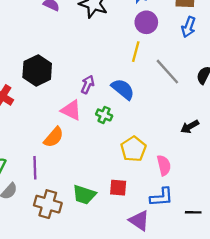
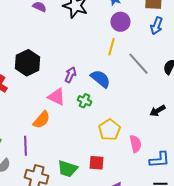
blue L-shape: (162, 197) -> (159, 160), moved

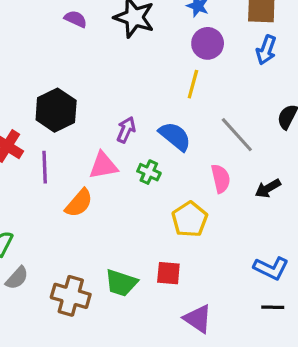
gray line: (138, 64) -> (237, 135), moved
pink triangle: (56, 97) -> (103, 166), turned -36
pink semicircle: (135, 144) -> (221, 179), moved
purple line: (25, 146) -> (45, 167), moved
blue L-shape: (159, 160) -> (271, 268), turned 30

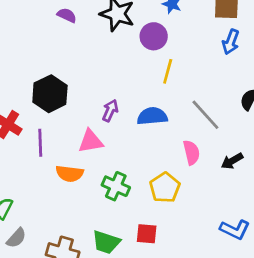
purple circle: (208, 43) -> (154, 36), moved
blue semicircle: (175, 136) -> (152, 116), turned -44
green cross: (149, 172) -> (116, 186), moved, size x1.4
orange semicircle: (79, 203) -> (70, 174), turned 56

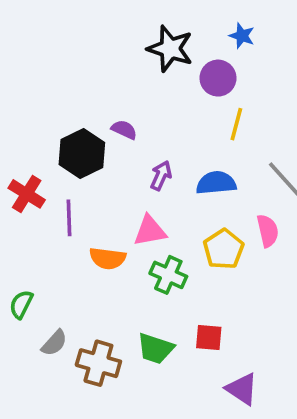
purple semicircle: (67, 15) -> (124, 130), moved
pink triangle: (91, 141) -> (150, 231), moved
yellow pentagon: (165, 188) -> (224, 249), moved
gray semicircle: (16, 238) -> (54, 343), moved

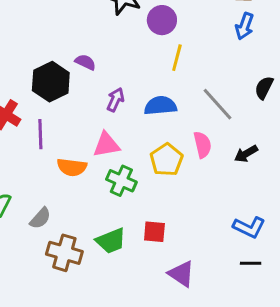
gray semicircle: (54, 343) -> (40, 218), moved
green trapezoid: (155, 348) -> (111, 241), turned -40

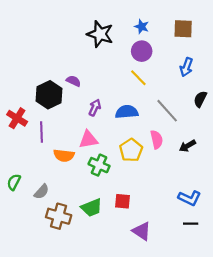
purple circle: (162, 20) -> (142, 51), moved
blue arrow: (245, 26) -> (186, 67), moved
yellow line: (177, 58) -> (138, 78), turned -60

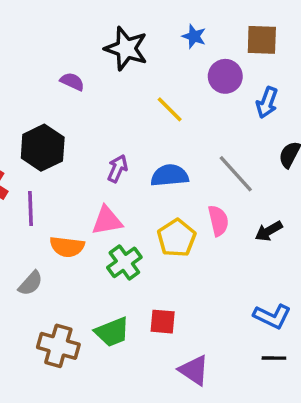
purple circle: (142, 51) -> (225, 76), moved
yellow line: (138, 78) -> (170, 109), moved
purple semicircle: (73, 81) -> (72, 82), moved
green cross: (99, 165) -> (124, 262), turned 30
gray semicircle: (42, 192) -> (31, 283), moved

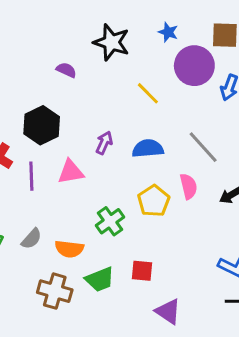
purple circle: (225, 76) -> (194, 66), size x1.4
pink triangle: (107, 221) -> (71, 172), moved
orange semicircle: (67, 247) -> (69, 249), moved

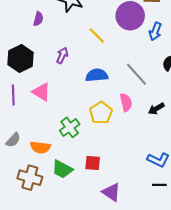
purple semicircle: (66, 70) -> (38, 19), turned 80
purple arrow: (104, 143) -> (62, 55), moved
pink triangle: (71, 172) -> (41, 92), turned 42
green trapezoid: (100, 279) -> (62, 169), turned 50

